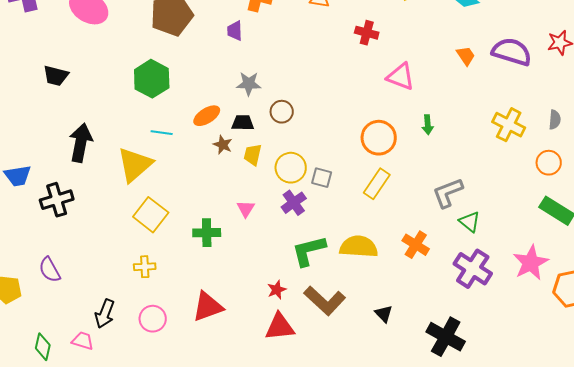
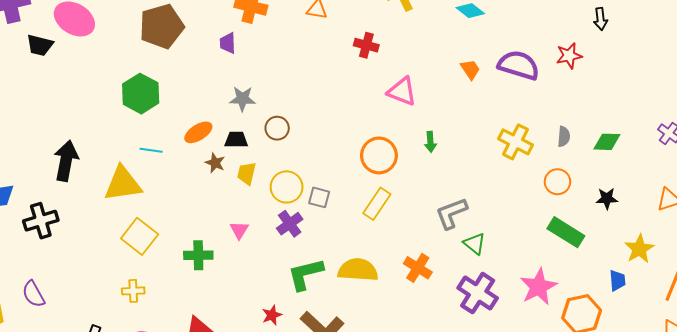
black trapezoid: (56, 76) -> (40, 45), moved
yellow triangle: (135, 165) -> (123, 184), turned 33

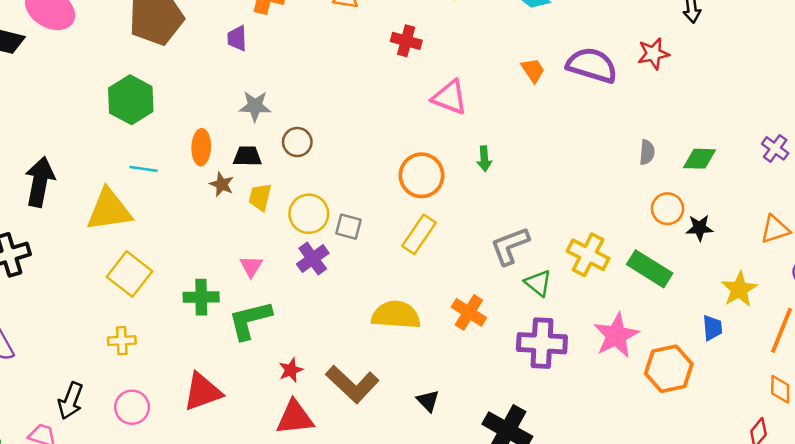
orange ellipse: (198, 132) -> (201, 147), turned -56
yellow cross: (515, 142) -> (588, 255), moved
orange circle: (557, 182) -> (667, 209), moved
green L-shape: (305, 274) -> (250, 320), moved
purple cross: (478, 293) -> (542, 343), turned -30

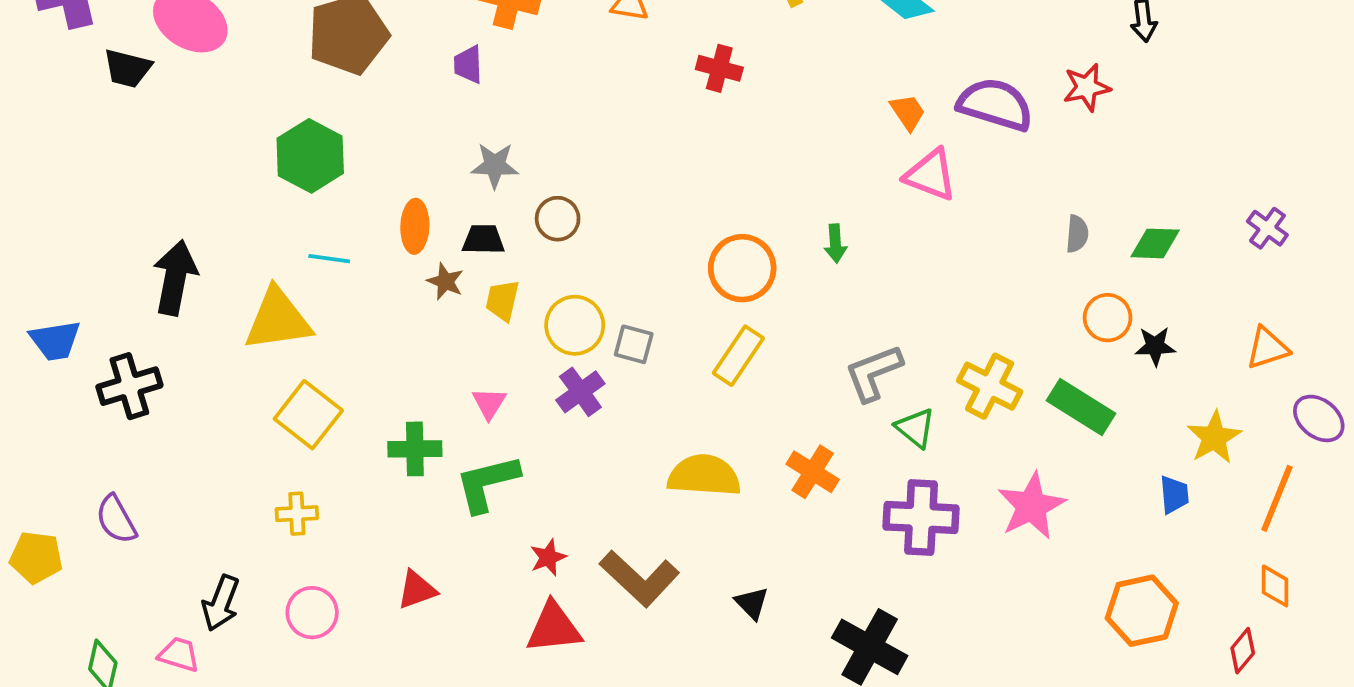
pink triangle: (450, 97) -> (931, 175), moved
orange hexagon: (669, 369) -> (1142, 611), moved
red triangle: (202, 392) -> (417, 590), size x0.7

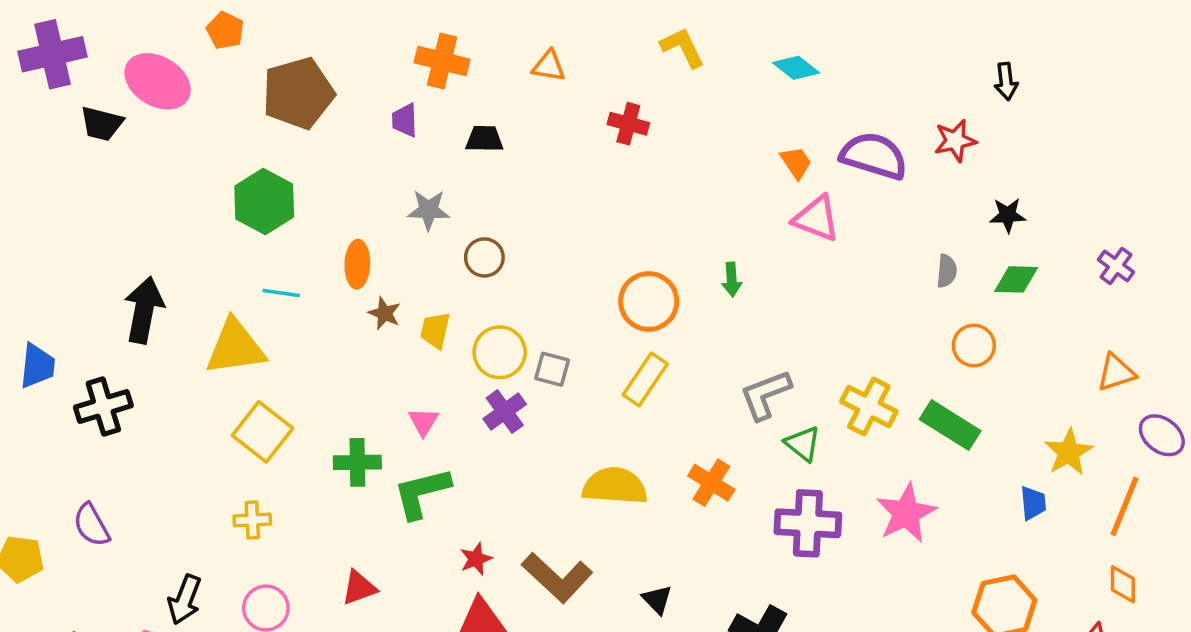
black trapezoid: (483, 240) -> (484, 139), moved
blue trapezoid: (55, 340) -> (37, 366), turned -75
black star: (1155, 346) -> (1008, 215), moved

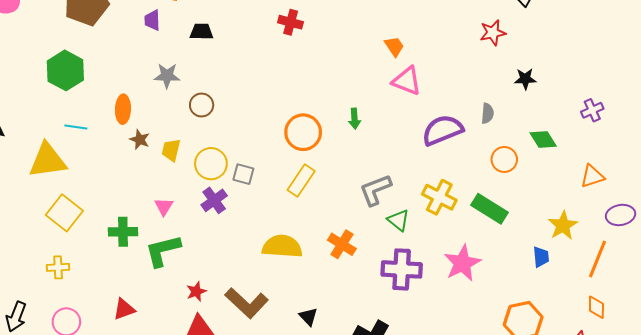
purple semicircle: (874, 156) -> (442, 130), moved, turned -39
purple cross: (1116, 266) -> (592, 110), turned 30
green diamond: (1016, 279) -> (543, 140), moved, turned 56
purple ellipse: (1162, 435) -> (621, 215), turned -48

